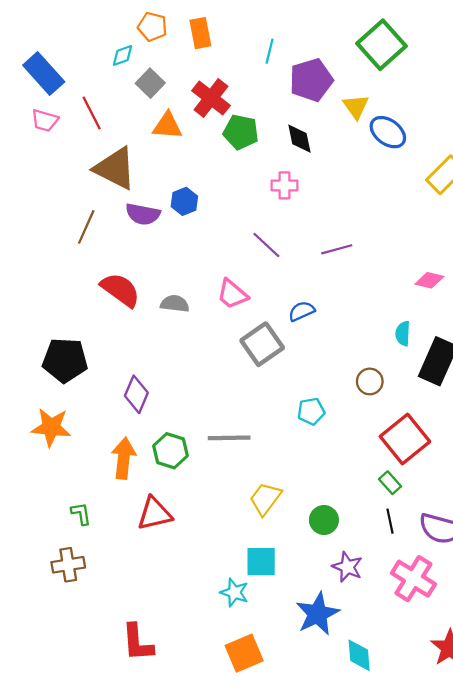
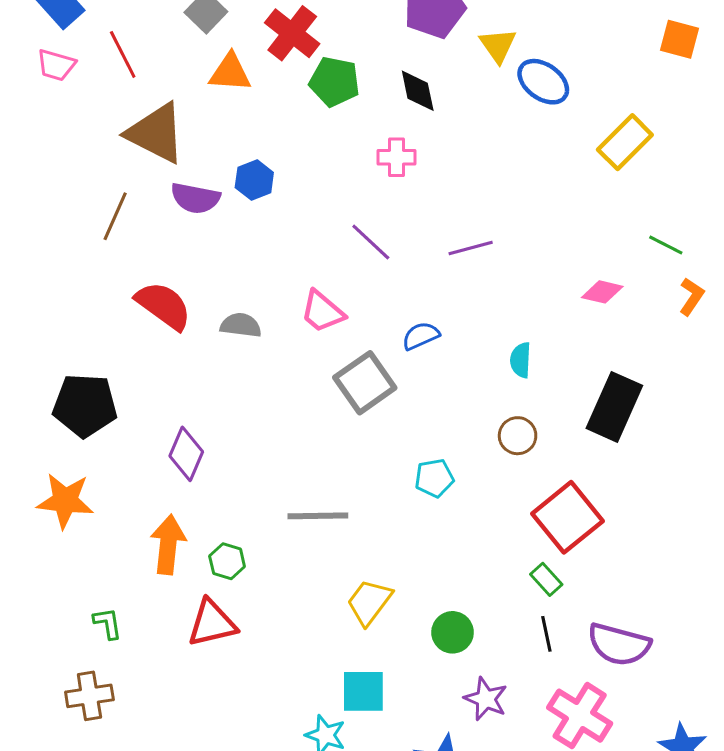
cyan semicircle: (403, 334) -> (521, 360), moved
green hexagon: (170, 451) -> (227, 561), moved, size x0.7

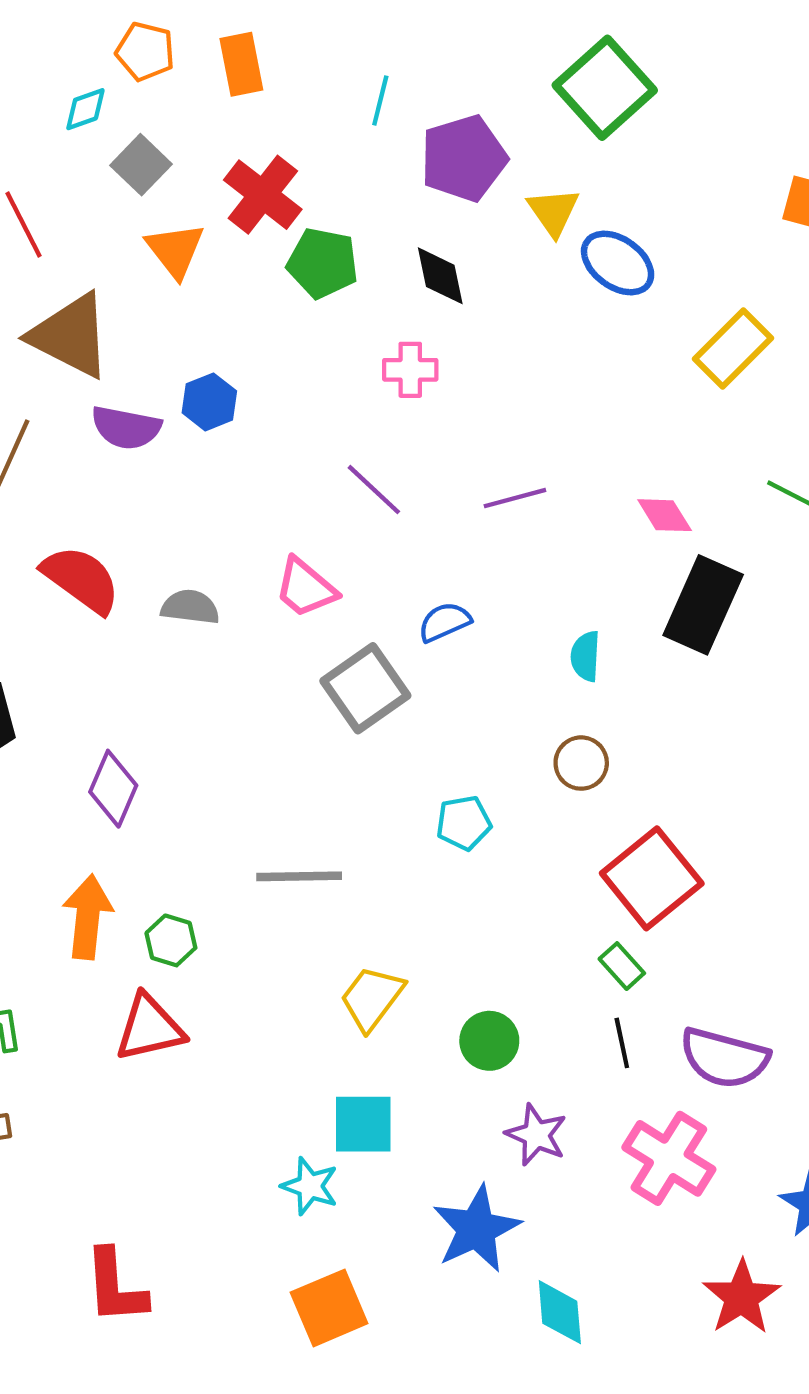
orange triangle: (230, 73) -> (175, 250), turned 48
pink diamond: (602, 292) -> (665, 515), moved, turned 45
black rectangle: (614, 407) -> (703, 605), moved

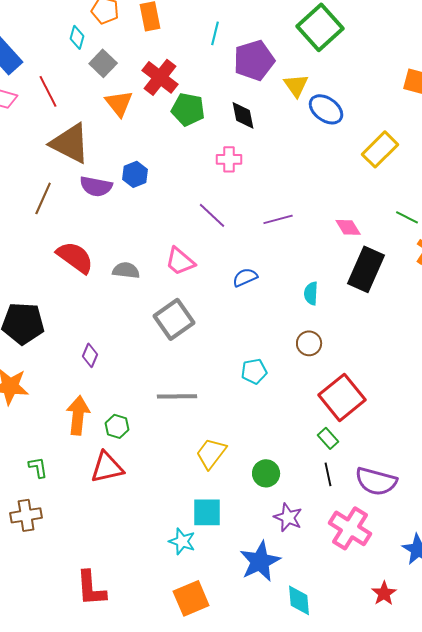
cyan diamond: (85, 109) -> (77, 37), turned -55
gray square: (365, 688) -> (174, 319), moved
purple diamond: (113, 789) -> (90, 355), size x0.7
red star: (741, 1297) -> (384, 593), size x0.7

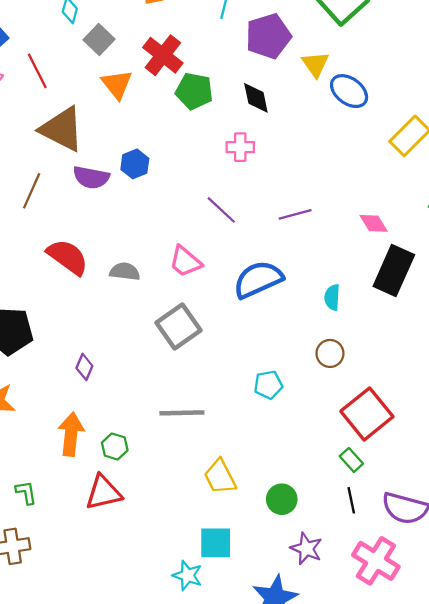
blue semicircle: (245, 277) -> (258, 279), size x1.8
yellow trapezoid: (211, 453) -> (220, 477), turned -64

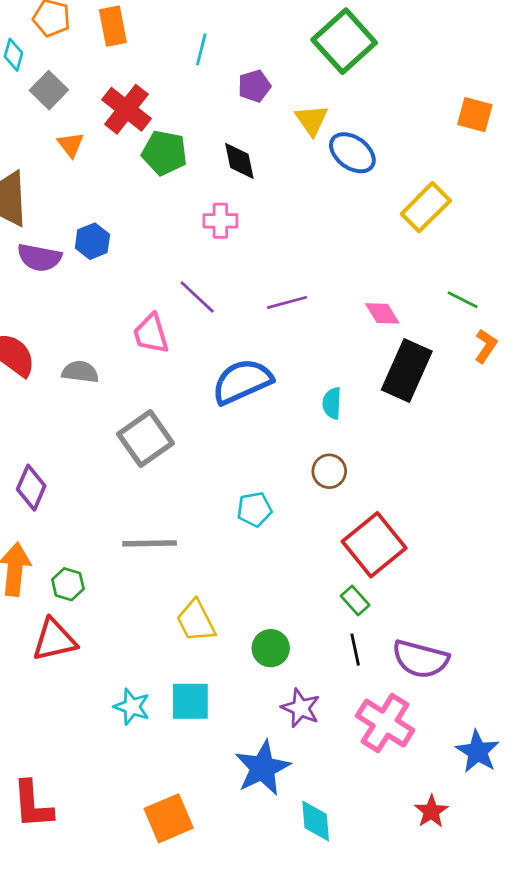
purple pentagon: (268, 36) -> (254, 86), size x0.6
orange triangle: (117, 84) -> (71, 145), size x0.7
pink trapezoid: (185, 261) -> (151, 334), moved, turned 33
purple diamond: (84, 367) -> (31, 488), size x1.4
cyan star: (188, 575) -> (132, 707), moved

